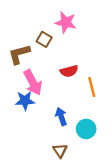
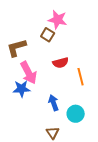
brown square: (44, 39) -> (48, 35), moved

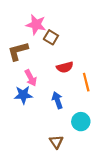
pink star: (58, 20) -> (36, 25), moved
pink arrow: (29, 73) -> (31, 78), size x0.7
blue arrow: (54, 103) -> (57, 100), moved

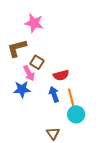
brown square: (51, 37) -> (37, 62), moved
red semicircle: (65, 67) -> (61, 75), moved
orange line: (86, 82) -> (71, 97), moved

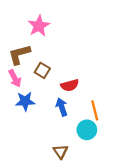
pink star: (34, 23) -> (39, 26), turned 30
pink arrow: (29, 73) -> (15, 78), moved
orange line: (71, 97) -> (95, 110), moved

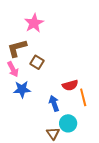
red semicircle: (70, 85) -> (70, 85), moved
blue arrow: (62, 107) -> (54, 103), moved
cyan circle: (87, 130) -> (68, 123), moved

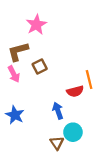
brown square: (37, 62) -> (40, 67), turned 32
blue star: (22, 89) -> (15, 115), moved, turned 30
orange line: (83, 97) -> (89, 79), moved

